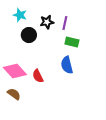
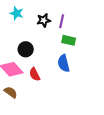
black circle: (29, 35) -> (26, 49), moved

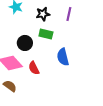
purple line: (62, 21) -> (69, 14), moved
green rectangle: (69, 40) -> (46, 34), moved

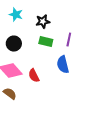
purple line: (69, 14) -> (69, 40), moved
black circle: (25, 43) -> (14, 44), moved

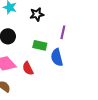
green rectangle: (46, 42) -> (40, 45), moved

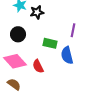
black star: (37, 14) -> (37, 12), moved

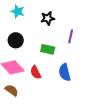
black star: (37, 12) -> (48, 18), moved
blue semicircle: (67, 55) -> (65, 72), moved

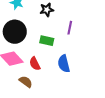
black circle: (16, 40) -> (15, 32), size x1.5
brown semicircle: (12, 90) -> (26, 82), moved

